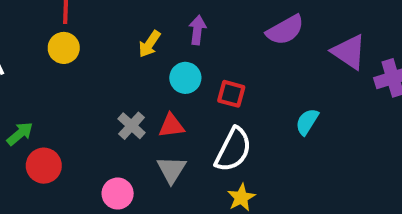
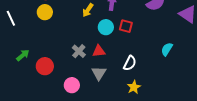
red square: (231, 94) -> (126, 26), moved
white semicircle: (233, 150) -> (130, 63), size x0.7
red circle: (44, 166) -> (45, 66), moved

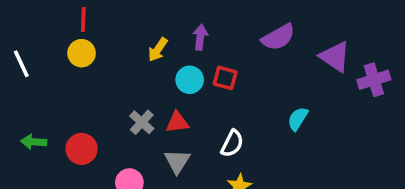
green arrow: (23, 55) -> (34, 142), moved, turned -136

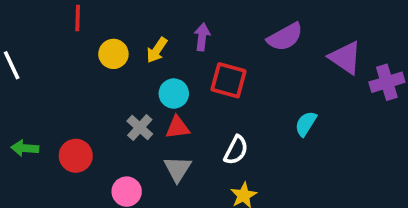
yellow circle: (82, 53) -> (113, 54), moved
red square: (225, 78) -> (228, 80), size x1.4
cyan circle: (190, 80) -> (174, 94), moved

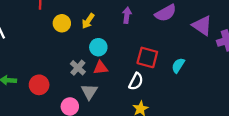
purple arrow: (202, 37) -> (127, 15), moved
red square: (228, 80) -> (147, 57), moved
gray triangle: (178, 169) -> (89, 92), moved

